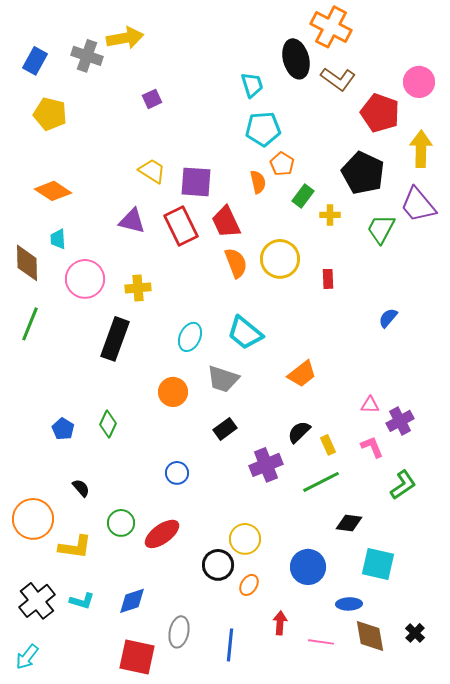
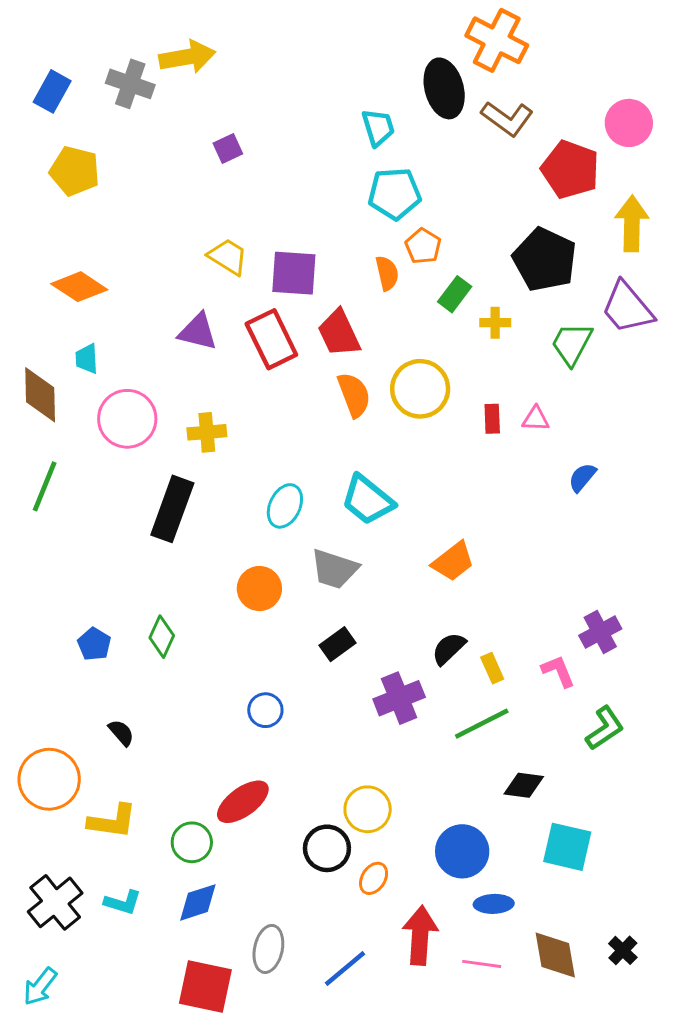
pink triangle: (370, 405) -> (536, 419), moved
green circle: (121, 523) -> (192, 842), moved
blue ellipse: (349, 604) -> (494, 904), moved
red arrow: (280, 623) -> (420, 935), size x1.6
blue line: (230, 645) -> (345, 968), turned 44

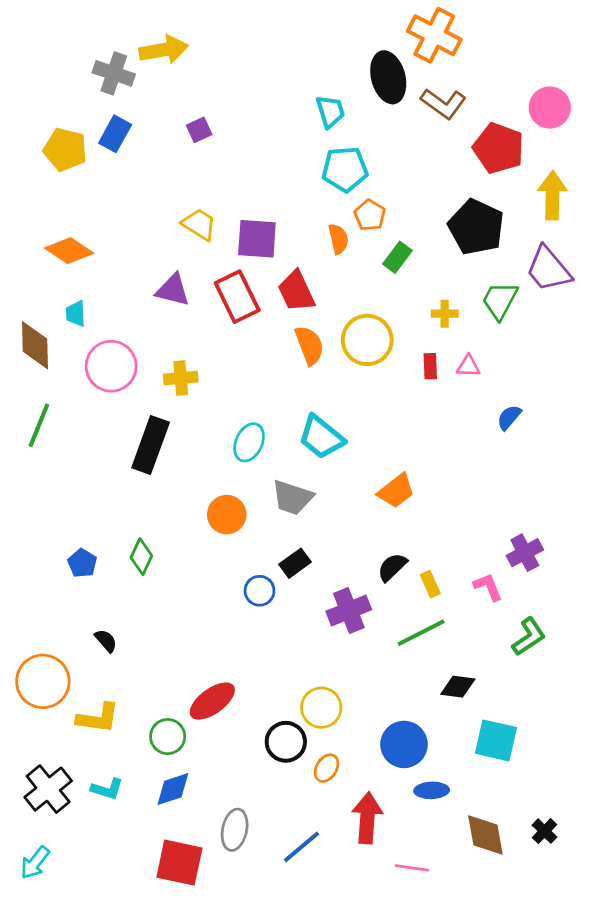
blue rectangle: (52, 91) -> (115, 134), moved
yellow cross: (495, 323) -> (445, 314), moved
blue circle: (265, 710) -> (260, 591), moved
pink line: (482, 964) -> (412, 868), moved

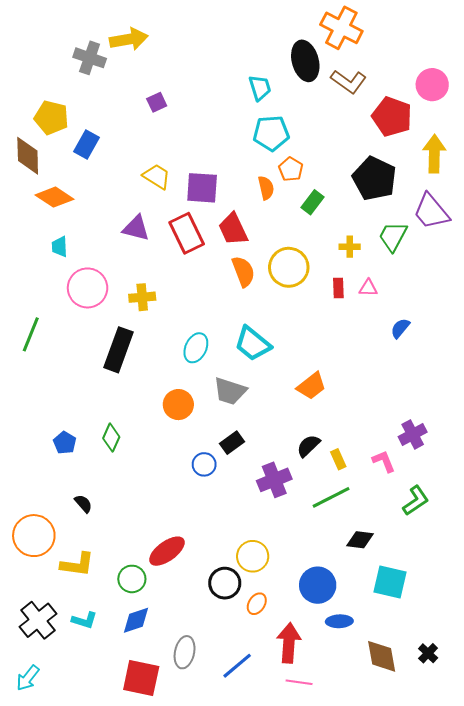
blue rectangle: (115, 134) -> (86, 144), moved
brown diamond: (35, 345) -> (28, 156), moved
pink line: (412, 868) -> (299, 682), moved

